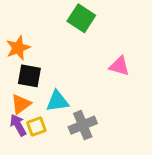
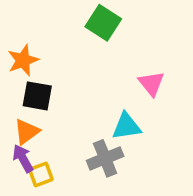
pink triangle: (119, 66) -> (151, 83), turned 35
cyan triangle: (57, 101) -> (126, 126), moved
yellow square: (36, 126) -> (41, 174), moved

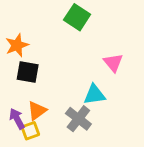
orange triangle: (27, 132) -> (37, 111), moved
gray cross: (105, 158) -> (78, 119), turned -30

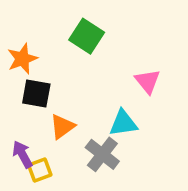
green square: (77, 17) -> (87, 36), moved
orange triangle: (37, 111) -> (62, 127), moved

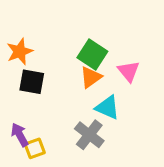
green square: (87, 36) -> (92, 55), moved
cyan triangle: (123, 123) -> (107, 107), turned 32
orange triangle: (62, 127) -> (91, 77), moved

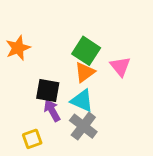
black square: (32, 82) -> (48, 91), moved
cyan triangle: (107, 107) -> (82, 101), moved
purple arrow: (20, 135) -> (52, 110), moved

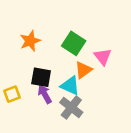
orange star: (18, 48) -> (30, 41), moved
orange triangle: (85, 72) -> (83, 70), moved
yellow square: (32, 139) -> (12, 94), moved

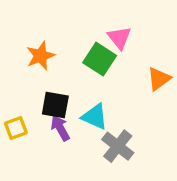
pink triangle: (103, 57) -> (119, 38), moved
orange triangle: (83, 70) -> (159, 79), moved
gray cross: (71, 107) -> (118, 146), moved

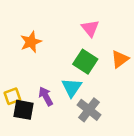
green square: (100, 59) -> (85, 62), moved
black square: (55, 105) -> (23, 110), moved
cyan triangle: (95, 117) -> (72, 88), turned 40

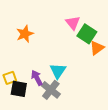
green square: (85, 62) -> (87, 34), moved
gray cross: (89, 110) -> (51, 90), moved

